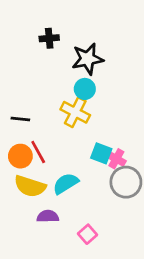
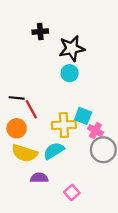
yellow cross: (75, 112) -> (64, 125), moved, turned -30
red line: (38, 152) -> (31, 109), moved
cyan square: (101, 153) -> (83, 116), moved

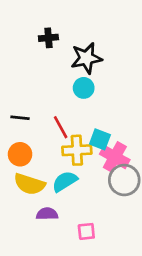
red line: (31, 109) -> (61, 127), moved
pink cross: (95, 131) -> (115, 157), size x1.5
pink square: (72, 193) -> (86, 231), turned 35

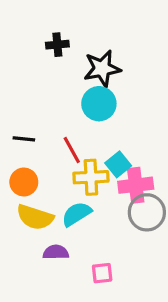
cyan circle: (84, 88) -> (99, 104), size x1.4
cyan square: (100, 139) -> (118, 164), turned 30
pink cross: (115, 157) -> (136, 185), turned -36

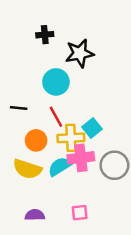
cyan circle: (99, 104) -> (56, 82), moved
orange circle: (24, 182) -> (36, 140), moved
pink cross: (136, 185) -> (81, 158), moved
purple semicircle: (56, 252) -> (35, 215), moved

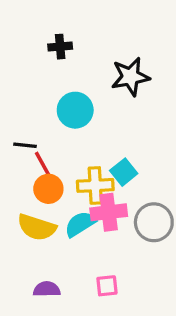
black star: (80, 53) -> (130, 77), moved
red line: (56, 117) -> (43, 165), moved

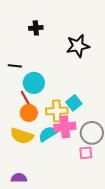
cyan circle: (75, 110) -> (34, 83), moved
black line: (25, 145) -> (15, 66), moved
pink square: (107, 286) -> (86, 153), moved
purple semicircle: (47, 289) -> (19, 178), moved

